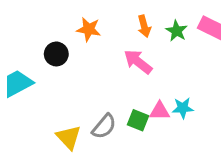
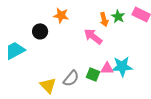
orange arrow: (144, 26) -> (104, 19), moved
cyan star: (183, 108) -> (122, 66), size x1.5

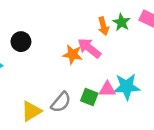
orange star: (61, 15) -> (73, 54), moved
yellow triangle: (48, 85) -> (31, 111), turned 42

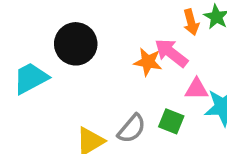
black circle: (21, 42) -> (76, 44), size x1.5
pink triangle: (107, 89) -> (197, 89), moved

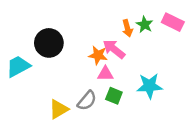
pink triangle: (197, 89) -> (105, 74), moved

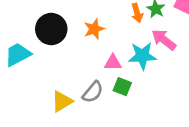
pink arrow: (114, 49) -> (164, 40), moved
orange star: (98, 55) -> (94, 29), moved, turned -30
cyan star: (150, 86) -> (142, 56), moved

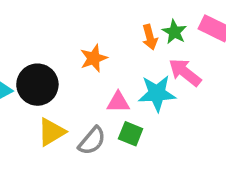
black circle: (51, 29) -> (37, 85), moved
yellow triangle: (62, 101) -> (51, 132), moved

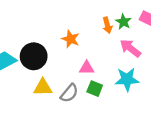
orange star: (94, 58) -> (70, 39), turned -30
cyan star: (157, 93) -> (127, 79), moved
yellow triangle: (51, 132) -> (43, 87), turned 30

